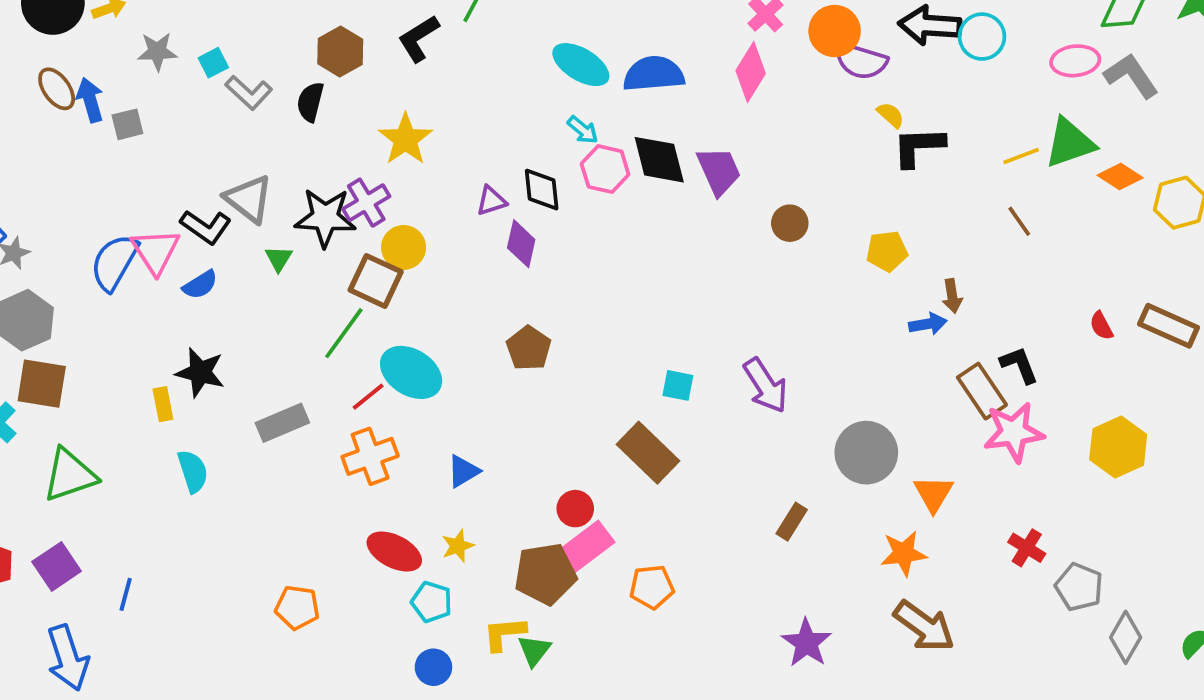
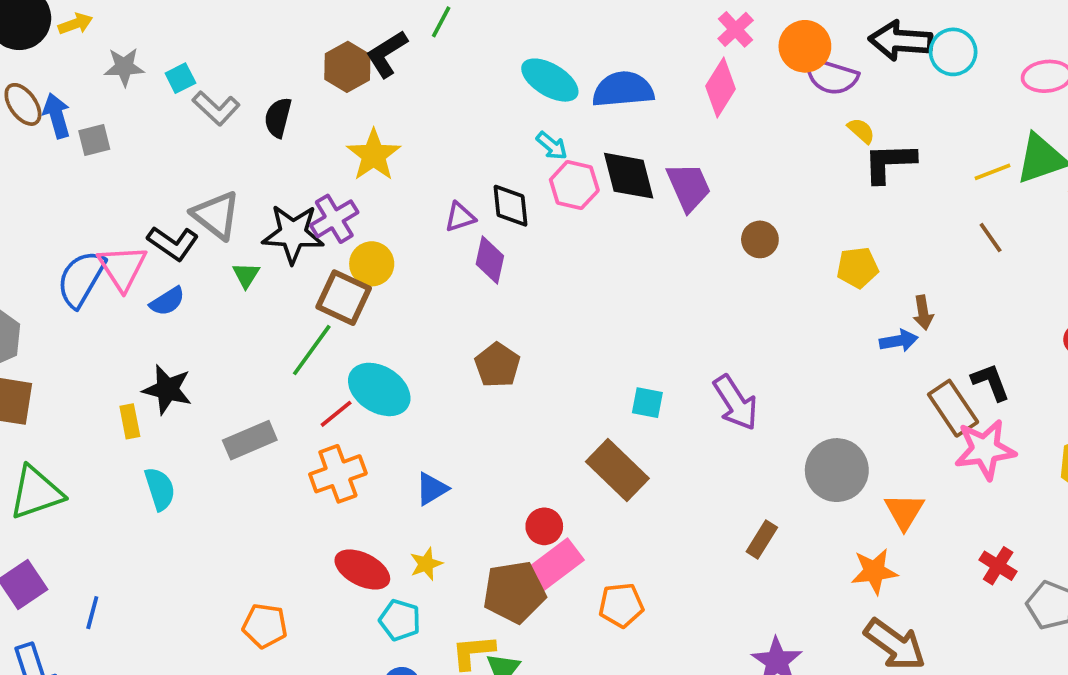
brown hexagon: (340, 52) -> (347, 67), moved

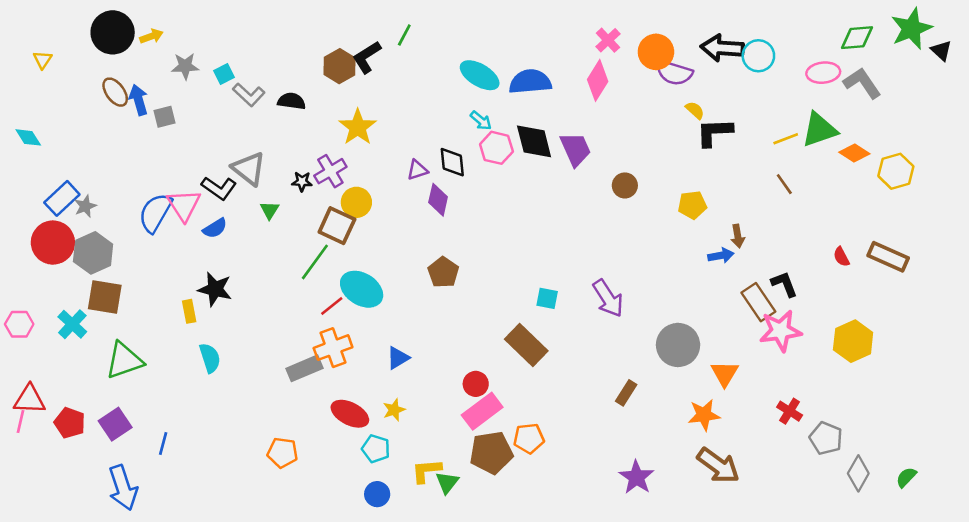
black semicircle: (278, 118) -> (292, 101), turned 84
black star: (293, 234) -> (302, 182), size x0.5
gray rectangle: (250, 440) -> (305, 368), moved
brown pentagon: (514, 592) -> (491, 453), moved

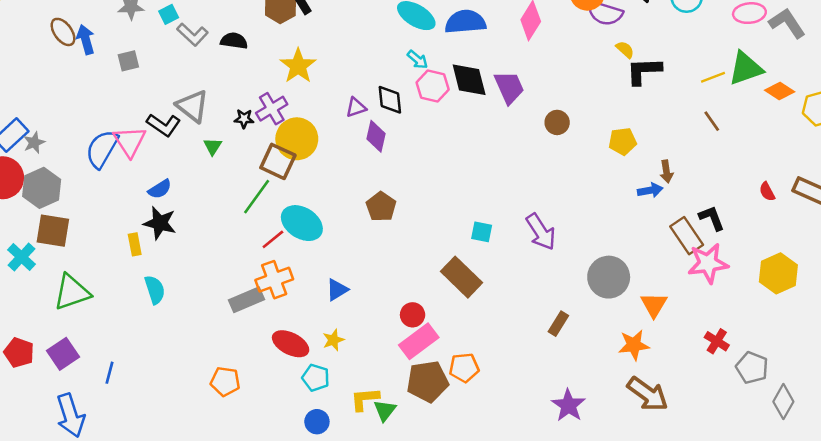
gray square: (164, 117) -> (128, 61), moved
yellow circle: (356, 202) -> (297, 139), size x1.4
blue semicircle: (215, 228) -> (160, 189), moved

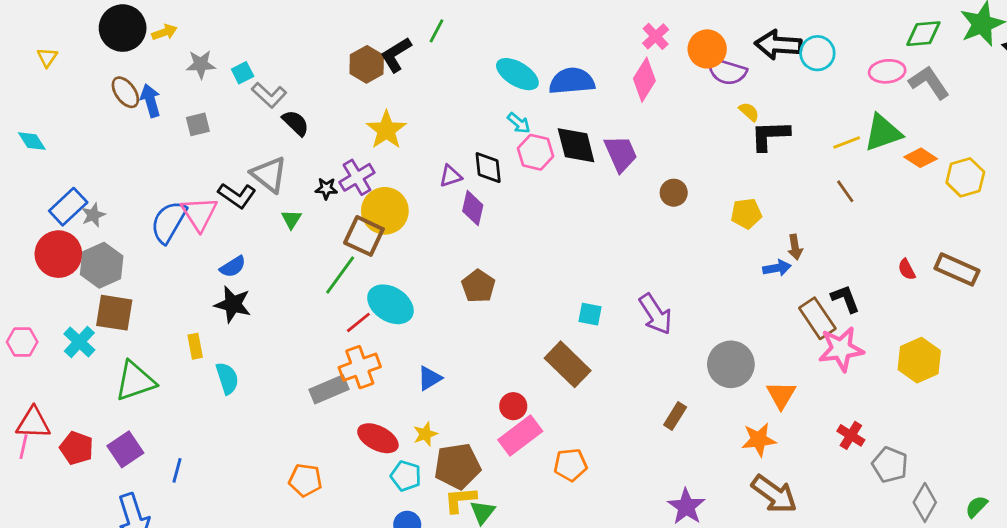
black semicircle: (234, 41) -> (296, 123), moved, turned 36
yellow rectangle: (135, 244) -> (195, 346), moved
brown pentagon: (428, 381) -> (457, 466), moved

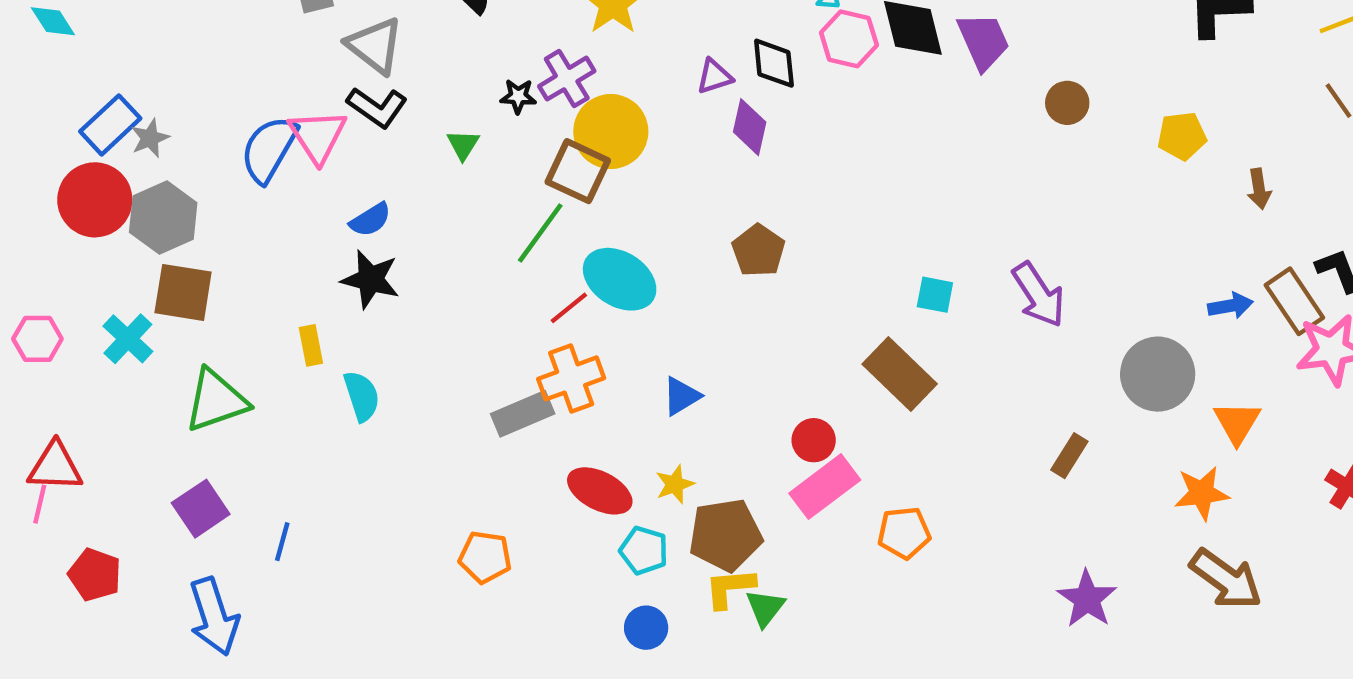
gray triangle: (269, 175) -> (375, 46), moved
blue arrow: (777, 268) -> (1230, 306), moved
red pentagon: (77, 448) -> (95, 575), moved

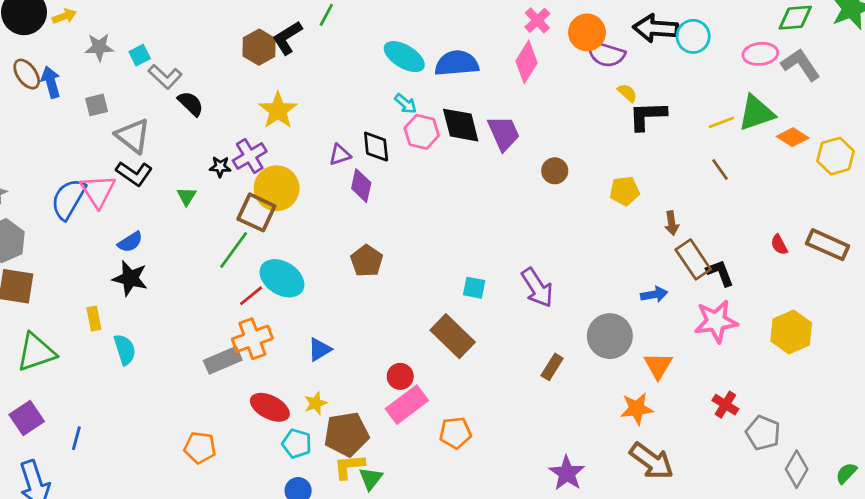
brown rectangle: (1294, 301) -> (693, 259), moved
brown rectangle: (1069, 456) -> (552, 367), moved

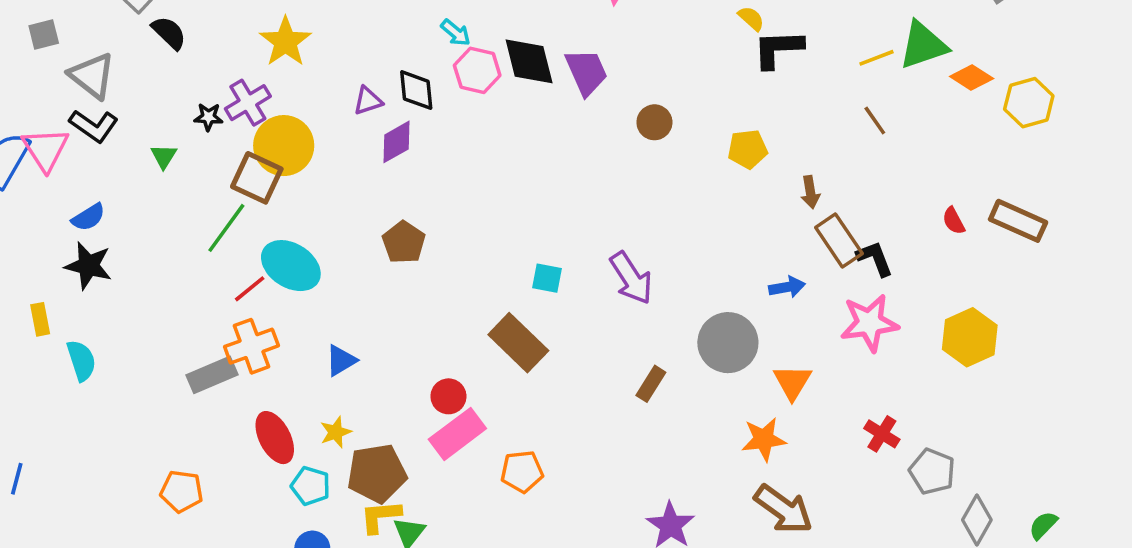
purple diamond: (361, 186) -> (397, 142), turned 48
red ellipse: (270, 407) -> (275, 438), turned 36

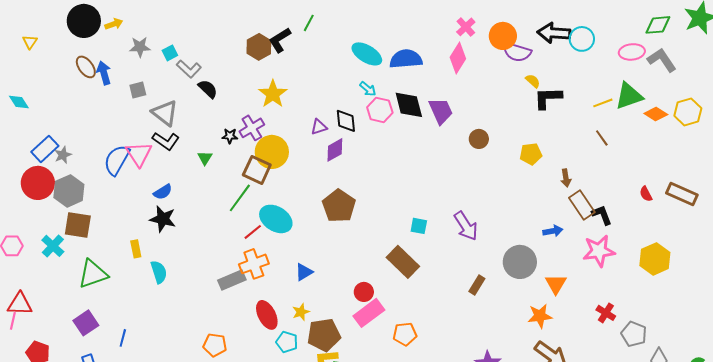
yellow hexagon: (1029, 103) -> (688, 112), moved
brown pentagon: (404, 242) -> (339, 206), size x1.4

